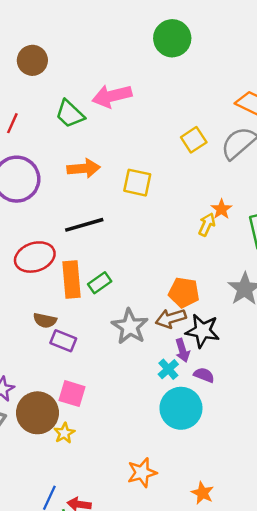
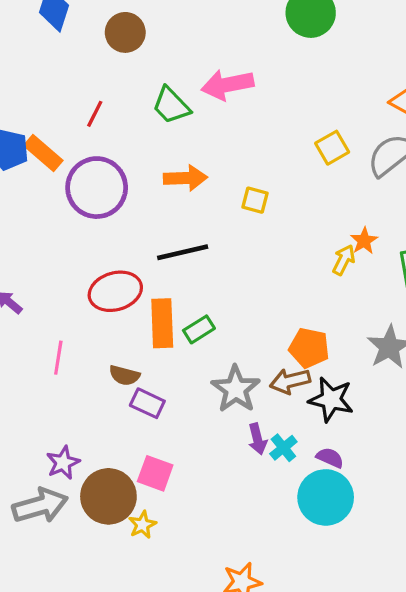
yellow square: (137, 183) -> (255, 200), size x0.7
purple arrow: (182, 350) -> (257, 439), moved
cyan circle: (181, 408) -> (326, 497), moved

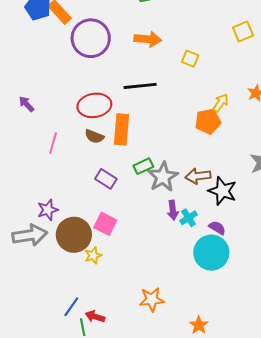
yellow arrow: (344, 260) -> (221, 103), moved
green rectangle: (199, 329) -> (143, 166), moved
orange pentagon: (309, 348) -> (208, 121), moved, turned -30
brown semicircle: (124, 375) -> (94, 136), moved

